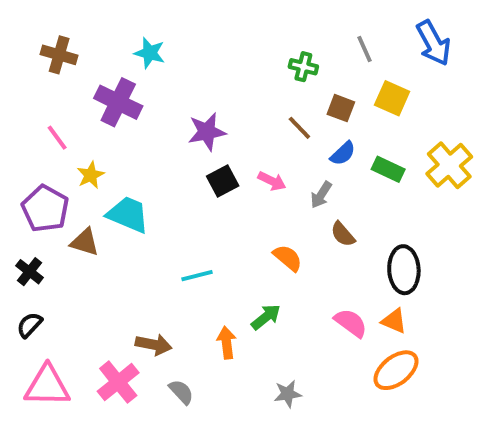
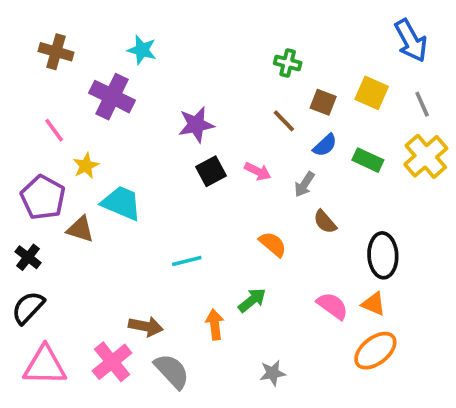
gray line: (364, 49) -> (422, 104), moved
black semicircle: (29, 325) -> (28, 308), size x1.4
gray semicircle: (181, 392) -> (172, 371), size x1.5

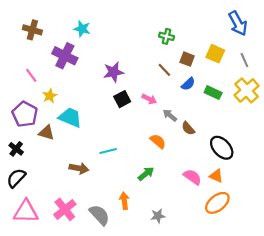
gray arrow: (304, 184) -> (170, 115), moved, turned 96
black ellipse: (383, 255) -> (222, 148), turned -40
orange arrow: (215, 324) -> (124, 201), moved
brown arrow: (146, 326) -> (79, 168), moved

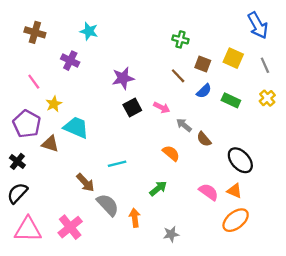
purple cross: (65, 56) -> (70, 61), size x0.7
yellow cross: (247, 90) -> (267, 98), size x0.6
brown arrow: (79, 168) -> (85, 183), turned 36
gray semicircle: (99, 215) -> (108, 205), moved

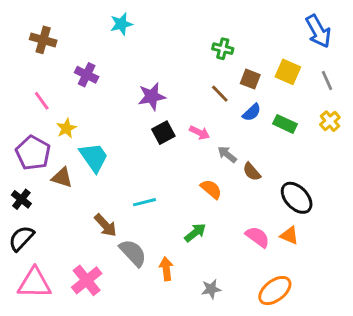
cyan star: (89, 31) -> (121, 24), moved, turned -30
cyan trapezoid: (76, 127) -> (94, 157), turned 32
orange ellipse: (236, 220) -> (275, 291), moved

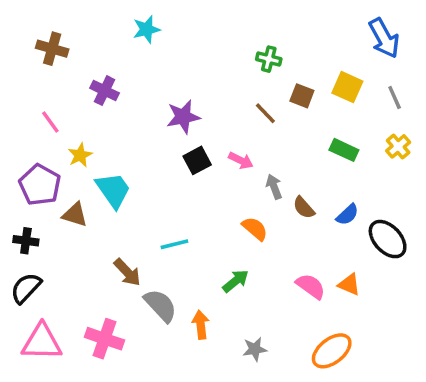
blue semicircle: (252, 112) -> (347, 215), moved
gray arrow: (227, 154) -> (274, 187), turned 30
black ellipse: (297, 198) -> (388, 239), moved
black cross: (21, 199) -> (26, 241), turned -30
pink cross: (87, 280) -> (105, 339), turned -32

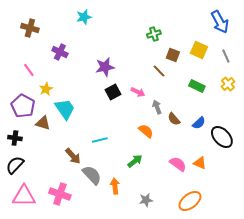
green cross: (269, 59) -> (154, 34), turned -32
brown line: (265, 113) -> (159, 71), moved

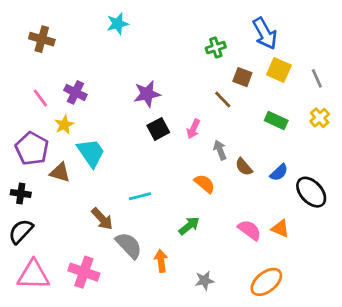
blue arrow: (220, 22) -> (265, 34), moved
purple cross: (60, 52) -> (75, 92), moved
pink arrow: (138, 92) -> (193, 129), turned 88

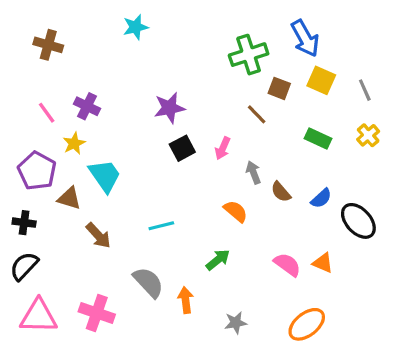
green cross: (216, 48) -> (249, 55), size x1.6
brown arrow: (102, 219) -> (98, 235), moved

